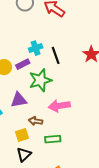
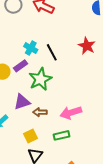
cyan cross: (36, 48) -> (31, 48), turned -32
pink arrow: (59, 106) -> (71, 113), moved
brown arrow: (36, 121) -> (40, 112), moved

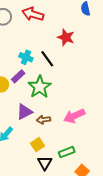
red star: (87, 46) -> (66, 37), moved
green rectangle: (62, 135) -> (67, 152), moved

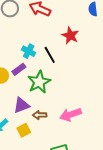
yellow square: (38, 145) -> (24, 130), moved

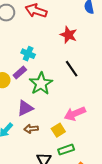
black line: (50, 55) -> (72, 69), moved
brown arrow: (40, 115) -> (31, 129), moved
yellow square: (24, 130) -> (58, 130), moved

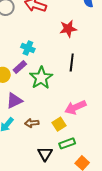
red star: (68, 35) -> (68, 29), turned -30
black line: (72, 69) -> (72, 63), turned 42
purple triangle: (25, 108) -> (14, 101), moved

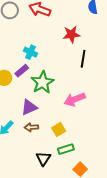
black line: (72, 63) -> (83, 59), moved
purple triangle: (14, 101) -> (29, 107), moved
pink arrow: (75, 107) -> (75, 99), moved

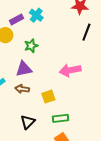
purple rectangle: (22, 71) -> (17, 20), moved
green star: (42, 82) -> (31, 46), moved, size x0.6
green rectangle: (66, 149) -> (60, 118), moved

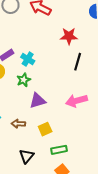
cyan cross: (36, 15) -> (28, 59), moved
purple triangle: (24, 69) -> (38, 101), moved
pink arrow: (70, 70) -> (77, 101), moved

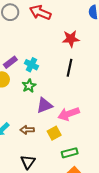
black line: (78, 62) -> (70, 68), moved
pink arrow: (77, 101) -> (69, 114), moved
black triangle: (27, 156) -> (28, 162), moved

